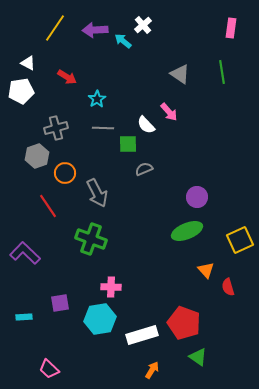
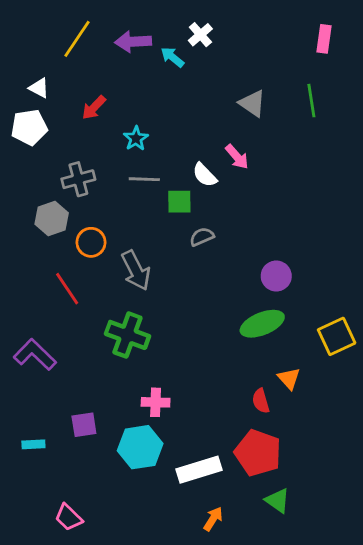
red arrow: (67, 77) -> (94, 108), turned 102
red semicircle: (228, 287) -> (261, 401), moved

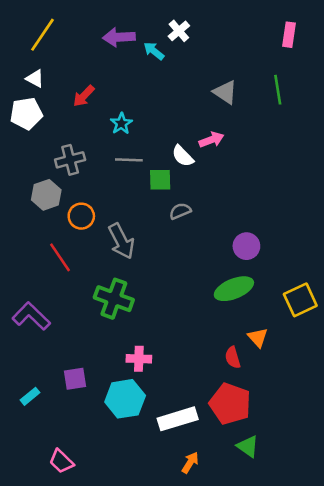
yellow line: (77, 39) -> (43, 35), moved
pink arrow: (237, 157) -> (211, 140), turned -70
cyan rectangle: (33, 444) -> (30, 396), turned -36

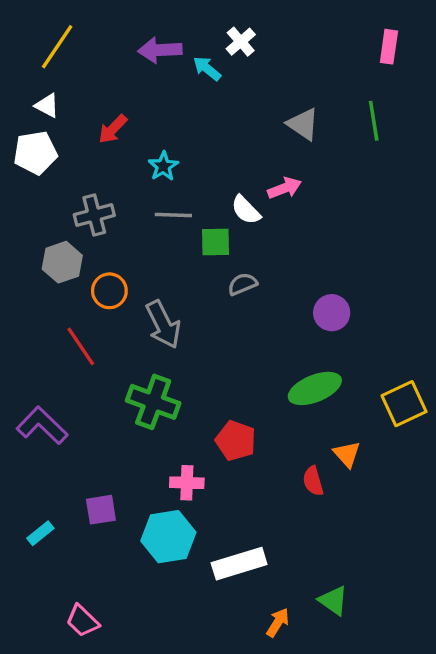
purple circle: (246, 246) -> (332, 313), moved
red pentagon: (230, 404) -> (236, 441), moved, size x0.7
orange arrow: (190, 463) -> (278, 622), moved

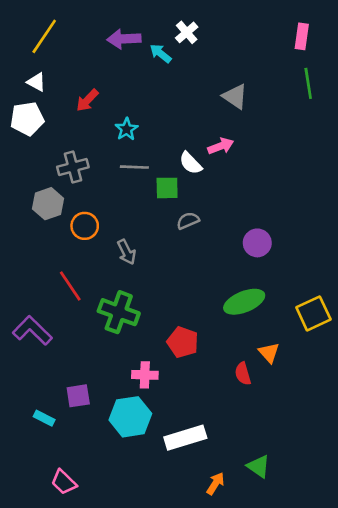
green line: (374, 121) -> (308, 83), moved
gray arrow: (163, 324) -> (127, 252), size x0.7
red line: (81, 346) -> (70, 286), moved
cyan rectangle: (40, 533) -> (44, 418), moved, turned 66

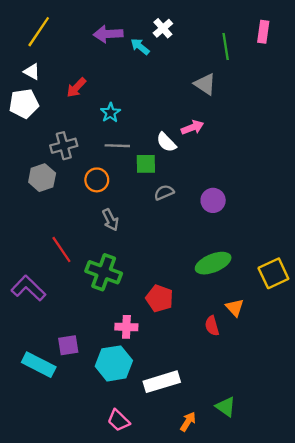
green line: (308, 83) -> (226, 47), moved
orange circle: (85, 226) -> (97, 180), moved
purple circle: (257, 243) -> (213, 200), moved
cyan rectangle: (44, 418) -> (39, 365), size x1.8
pink trapezoid: (64, 482) -> (118, 420), moved

